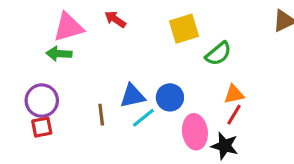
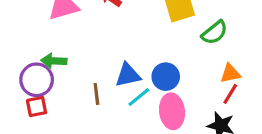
green arrow: (59, 54) -> (54, 61), moved
pink ellipse: (195, 132) -> (172, 111), moved

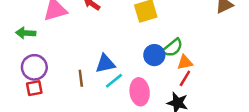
green semicircle: (215, 33) -> (173, 48), moved
green arrow: (54, 61) -> (26, 33), moved
blue circle: (166, 77) -> (154, 55), moved

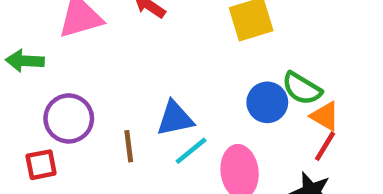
green semicircle: (173, 48) -> (302, 88), turned 70
orange triangle: (185, 62) -> (325, 116), turned 42
purple circle: (34, 67) -> (69, 118), moved

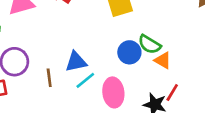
red line: (325, 146) -> (172, 92), moved

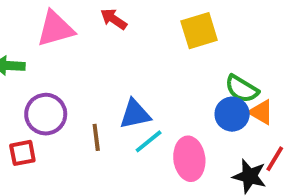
blue circle: (129, 52) -> (232, 114), moved

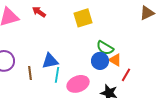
cyan line: (149, 141) -> (57, 75), turned -42
pink ellipse: (189, 159) -> (78, 84), turned 75
red line: (275, 159) -> (126, 75), moved

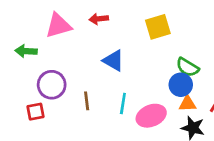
red arrow: (39, 12) -> (99, 19), turned -40
orange triangle: (115, 60) -> (187, 104), moved, turned -32
blue triangle: (50, 61) -> (113, 61), moved, turned 42

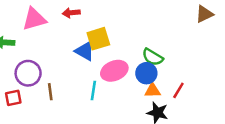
yellow square: (158, 27) -> (98, 39), moved
brown line: (87, 101) -> (50, 92), moved
pink ellipse: (151, 116) -> (114, 71), moved

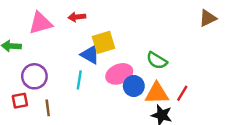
blue circle: (146, 73) -> (134, 86), moved
cyan line: (93, 90) -> (79, 80), moved
orange triangle: (153, 90) -> (157, 93), size x1.5
brown line: (50, 92) -> (48, 108), moved

